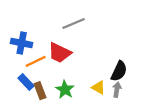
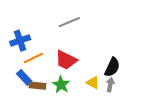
blue cross: (22, 43) -> (20, 41), turned -30
red trapezoid: (59, 53) -> (66, 60), moved
brown rectangle: (40, 91) -> (37, 86), turned -63

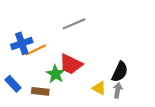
orange line: (33, 58) -> (36, 50), moved
blue rectangle: (24, 77) -> (13, 84), moved
green star: (61, 85) -> (56, 74), moved

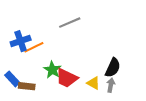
red trapezoid: (71, 64) -> (67, 78), moved
brown rectangle: (40, 91) -> (27, 86), moved

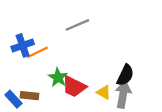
blue rectangle: (12, 79) -> (13, 99), moved
gray arrow: (111, 85) -> (123, 95), size x1.6

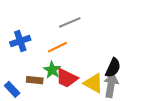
orange line: (37, 52) -> (57, 47), moved
yellow triangle: (104, 92) -> (93, 83), size x1.5
brown rectangle: (29, 96) -> (35, 80), moved

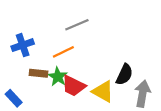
brown rectangle: (35, 80) -> (38, 73), moved
gray arrow: (111, 85) -> (143, 94), moved

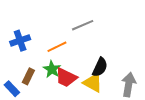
gray line: (77, 25) -> (83, 25), moved
brown rectangle: (38, 73) -> (28, 76), moved, turned -70
black semicircle: (124, 74) -> (100, 67), moved

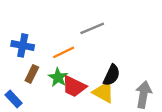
blue cross: (20, 41) -> (23, 45), turned 30
brown rectangle: (28, 76) -> (32, 74), moved

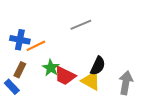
orange line: (64, 52) -> (36, 46), moved
brown rectangle: (32, 74) -> (20, 70), moved

